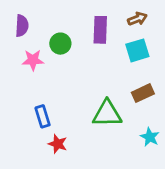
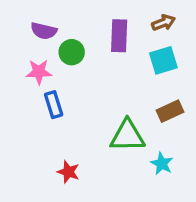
purple semicircle: (22, 26) -> (44, 31), moved, turned 100
blue rectangle: (43, 116) -> (54, 105), moved
cyan star: (150, 137) -> (162, 164), moved

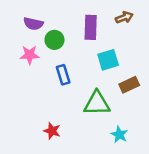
cyan square: (163, 60) -> (108, 60), moved
blue rectangle: (54, 105) -> (63, 75), moved
cyan star: (162, 164) -> (119, 135), moved

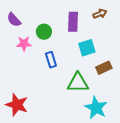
purple semicircle: (33, 24) -> (14, 20), moved, turned 35
red star: (52, 131) -> (17, 105), moved, size x1.6
cyan star: (119, 135) -> (96, 108), size x1.6

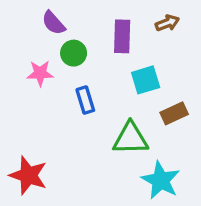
purple semicircle: (14, 20) -> (53, 23), moved

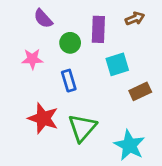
green circle: (74, 53) -> (70, 43), moved
green triangle: (131, 138) -> (82, 128), moved, turned -48
red star: (28, 175) -> (43, 118), moved

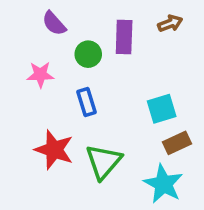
cyan square: (117, 64) -> (162, 109), moved
brown rectangle: (140, 91) -> (177, 143), moved

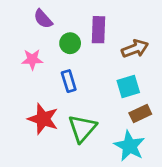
brown arrow: (170, 23) -> (135, 49), moved, size x1.4

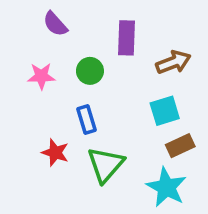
green circle: (70, 43) -> (90, 71), moved
blue rectangle: (69, 81) -> (86, 120), moved
red star: (43, 119) -> (55, 153), size x0.7

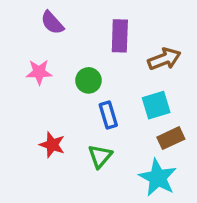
green circle: (90, 71) -> (88, 80), moved
blue rectangle: (86, 120) -> (108, 115), moved
green triangle: (106, 165) -> (100, 156), size x0.7

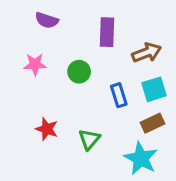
purple semicircle: (52, 23) -> (47, 20), turned -30
cyan square: (156, 105) -> (154, 89), moved
blue rectangle: (108, 115) -> (119, 95), moved

